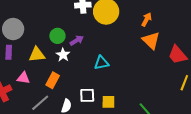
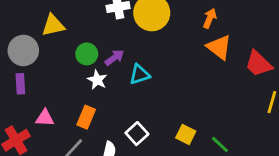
yellow triangle: (37, 55) -> (53, 25), moved
cyan triangle: (101, 63) -> (139, 74), moved
white square: (87, 95) -> (137, 134), turned -35
yellow square: (108, 102) -> (186, 135), moved, turned 32

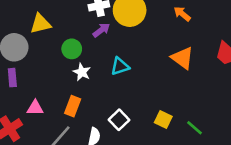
orange arrow: (210, 18) -> (182, 14), turned -72
orange triangle: (219, 47) -> (182, 58), moved
purple arrow: (114, 58) -> (101, 30), moved

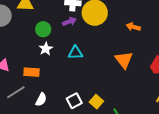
orange arrow: (182, 14) -> (133, 27), turned -40
orange rectangle: (73, 106) -> (32, 72), turned 56
white square: (119, 120) -> (74, 101), moved

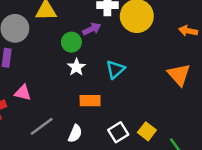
purple arrow: (69, 22) -> (92, 29), moved
cyan triangle: (75, 53) -> (115, 69), turned -35
orange rectangle: (32, 72) -> (90, 101), moved

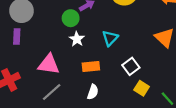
pink triangle: (23, 93) -> (49, 64), moved, size x1.5
white square: (118, 132) -> (131, 66), moved
white semicircle: (75, 134) -> (93, 92), moved

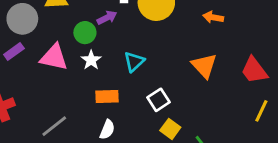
purple rectangle: (17, 36) -> (14, 52), turned 48
pink triangle: (49, 64) -> (54, 57), moved

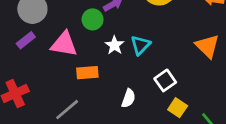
white star: (91, 60) -> (115, 45), moved
orange rectangle: (107, 97) -> (87, 73), moved
white semicircle: (107, 130) -> (128, 98), moved

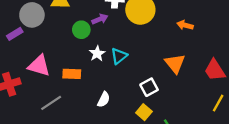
purple rectangle: (26, 40) -> (15, 34), moved
pink triangle: (64, 44) -> (39, 66), moved
white square: (165, 80) -> (149, 87), moved

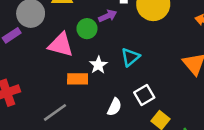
white star: (97, 54) -> (98, 65), moved
pink triangle: (39, 66) -> (61, 45), moved
white square: (149, 87) -> (144, 95), moved

